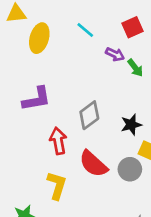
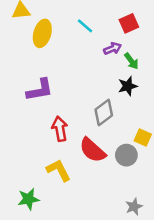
purple arrow: (115, 54) -> (113, 48), turned -48
gray diamond: (89, 115) -> (104, 112), moved
black star: (131, 125) -> (128, 86), moved
yellow L-shape: (57, 185) -> (59, 170), turned -44

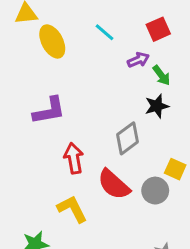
yellow ellipse: (42, 33) -> (52, 41), turned -44

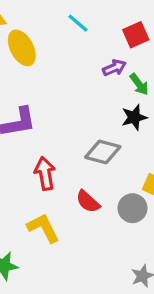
cyan line: (104, 32) -> (78, 23), moved
gray diamond: (128, 138) -> (103, 152), turned 52
red semicircle: (114, 184) -> (88, 202), size x0.7

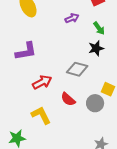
purple arrow: (114, 68) -> (72, 18), moved
red arrow: (45, 173) -> (42, 82), turned 72

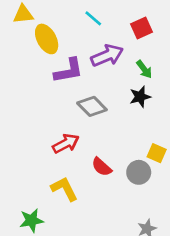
purple arrow: (72, 18) -> (107, 55), size x1.6
purple L-shape: (26, 51) -> (69, 71), moved
gray diamond: (77, 69) -> (92, 106), moved, turned 30

